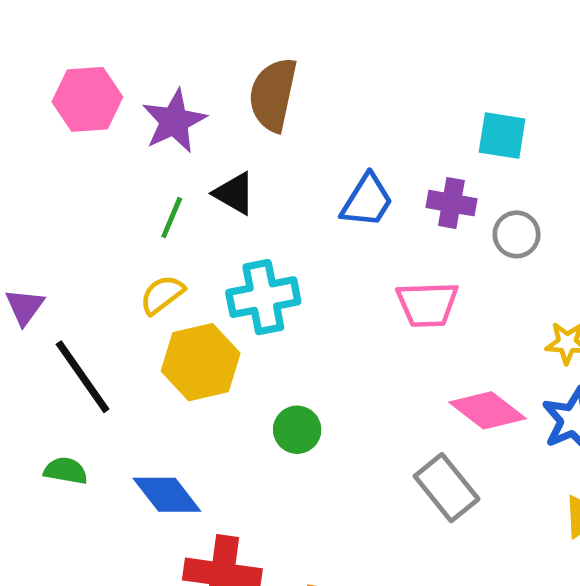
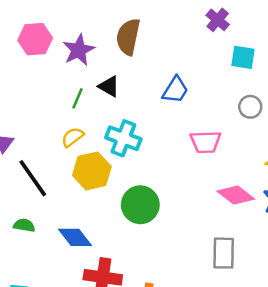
purple cross: (451, 203) -> (218, 20), moved, turned 30
cyan cross: (263, 297) -> (123, 138), turned 32
green circle: (297, 430) -> (140, 205), size x1.6
gray rectangle: (447, 488) -> (224, 253), moved, turned 40

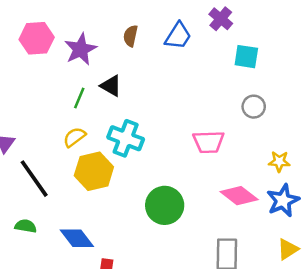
brown semicircle: (128, 37) -> (131, 36), size x0.6
blue trapezoid: (175, 90) -> (178, 36), moved
green circle: (140, 205) -> (165, 205), moved

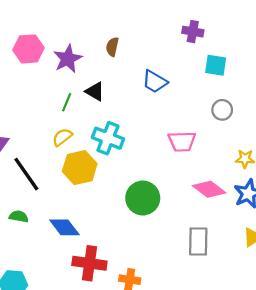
purple cross: (221, 19) -> (193, 32), turned -30
blue trapezoid: (178, 36) -> (155, 82), moved, turned 88

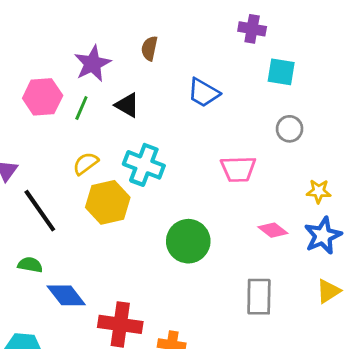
pink hexagon: (29, 49) -> (43, 97), moved
green line: (67, 102) -> (81, 108), moved
pink diamond: (209, 189) -> (273, 230), size x0.7
blue diamond: (64, 227) -> (66, 295), moved

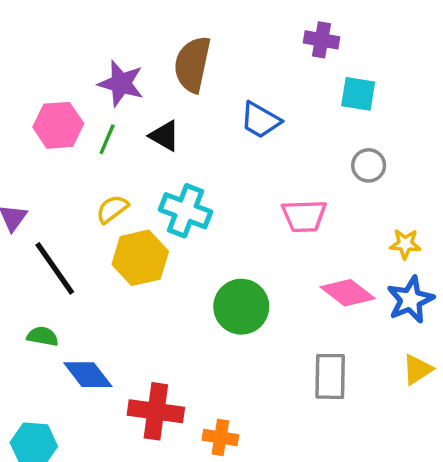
brown semicircle: (149, 48) -> (192, 64), size x1.8
purple star: (93, 64) -> (121, 83), turned -30
pink diamond: (273, 230) -> (348, 293), size x1.4

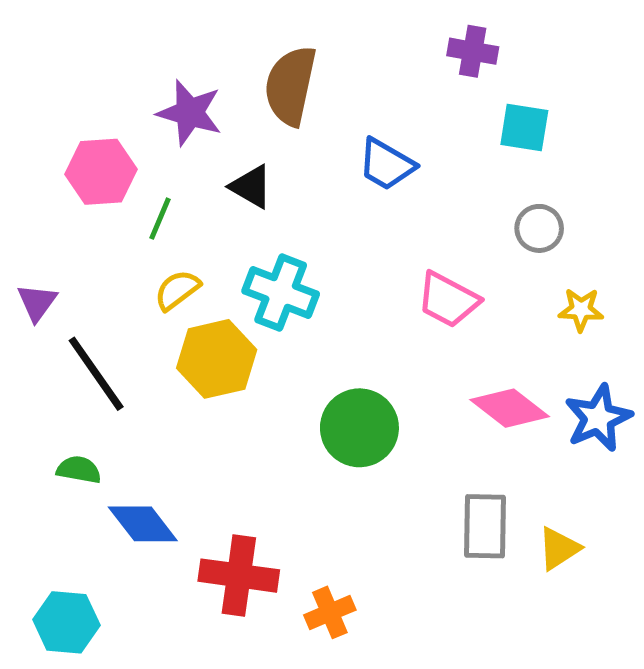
green line: (107, 139) -> (160, 219), moved
pink trapezoid: (304, 216) -> (448, 300), turned 30
yellow star: (405, 244) -> (581, 310), moved
yellow triangle: (417, 369) -> (559, 548), moved
orange cross: (220, 437) -> (330, 612), turned -32

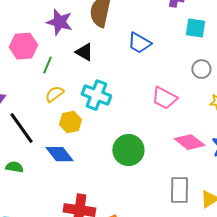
yellow hexagon: (217, 359) -> (70, 122), size x0.7
blue diamond: (143, 524) -> (59, 154), moved

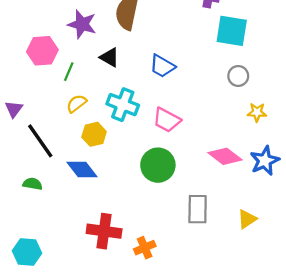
cyan square: (195, 28) -> (232, 31), size x1.4
blue trapezoid: (139, 43) -> (162, 66), moved
pink trapezoid: (164, 98) -> (167, 120), moved
gray rectangle: (179, 190) -> (198, 209), moved

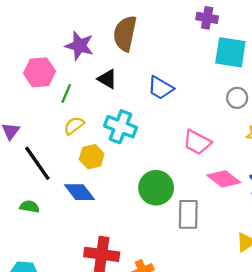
pink trapezoid: (167, 120) -> (197, 142), moved
gray rectangle: (198, 209) -> (188, 214), moved

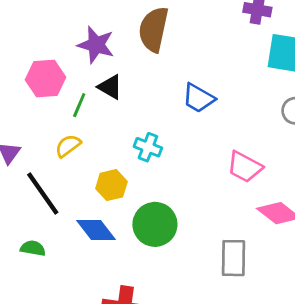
black triangle: (107, 79) -> (110, 87), moved
yellow semicircle: (74, 126) -> (68, 146), moved
cyan cross: (121, 127) -> (148, 147), size x0.7
green circle: (156, 188) -> (155, 224), moved

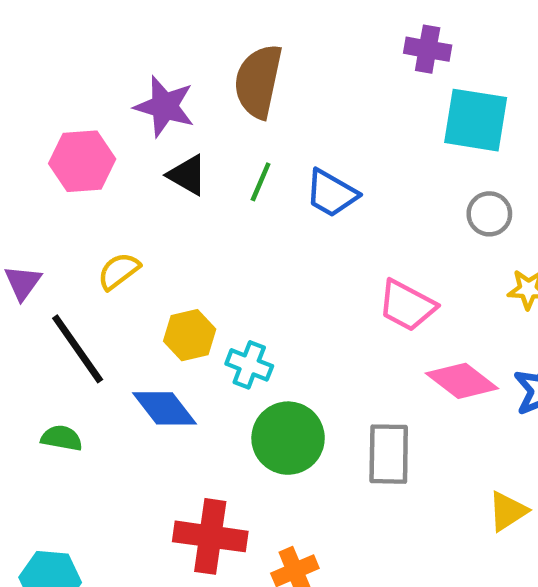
green line: (79, 105) -> (261, 182), moved
cyan cross: (148, 147) -> (249, 365), moved
green circle: (155, 224) -> (288, 438), moved

